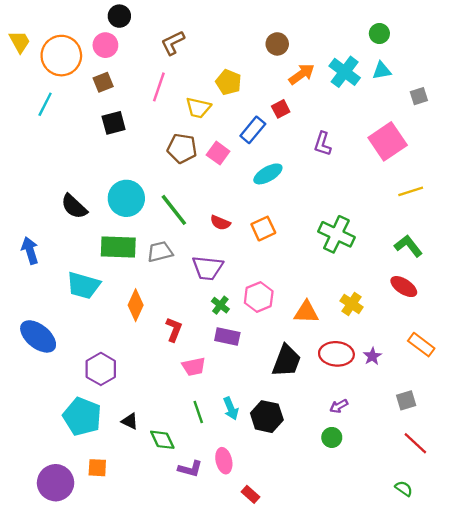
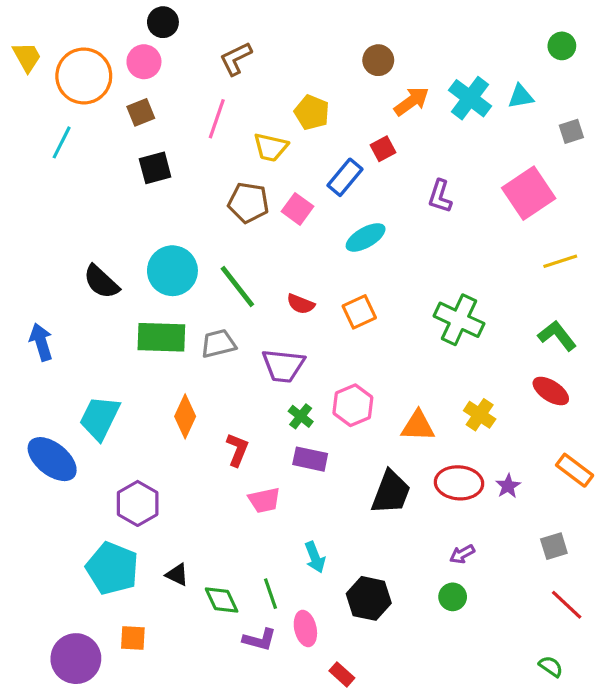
green circle: (379, 33) -> (562, 46), moved
cyan trapezoid: (83, 285) -> (100, 418), moved, turned 100
green line: (198, 412) -> (271, 594), moved
black hexagon: (267, 417) -> (369, 598), moved

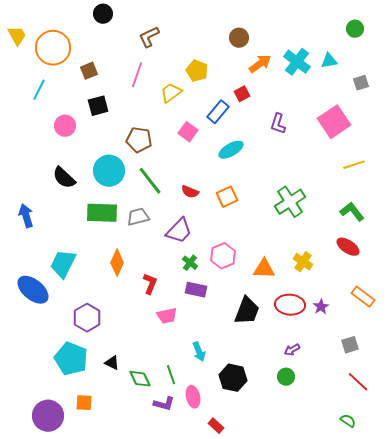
pink circle: (144, 62) -> (65, 126), moved
yellow trapezoid: (271, 147) -> (171, 93), turned 130
brown pentagon: (248, 203) -> (139, 140), moved
green cross: (459, 320) -> (290, 202), turned 32
purple trapezoid: (283, 366) -> (179, 231), turned -52

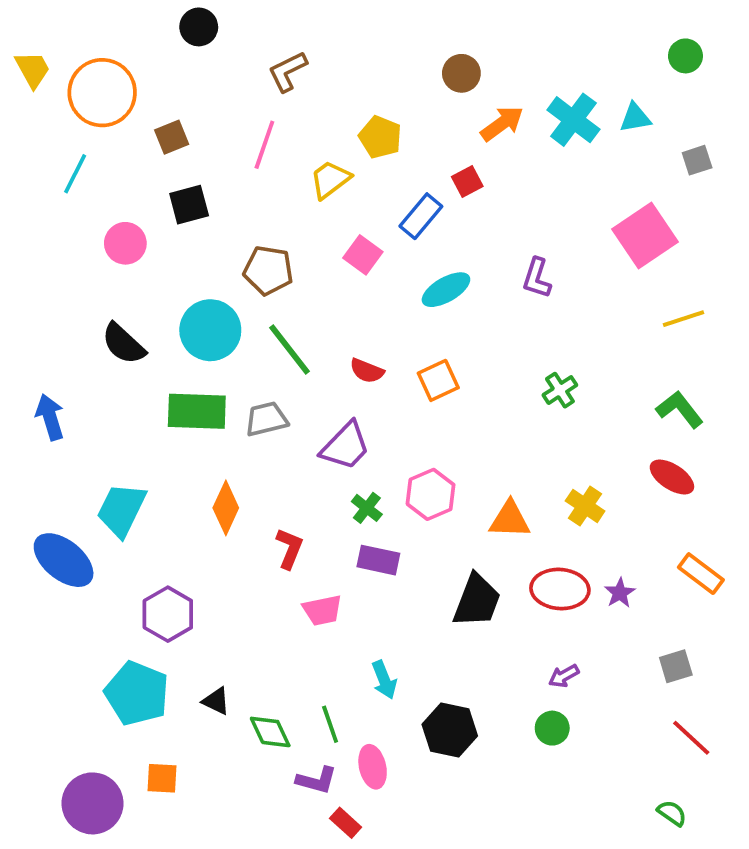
purple L-shape: (278, 124) -> (537, 278), moved
green cross: (290, 202) -> (560, 390), size x0.6
red rectangle: (216, 426) -> (346, 823), moved

